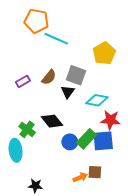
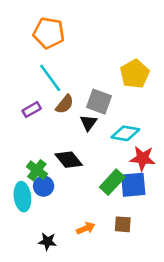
cyan line: (56, 39) -> (50, 78), moved, turned 30
blue circle: (70, 142) -> (44, 186), moved
orange arrow: (80, 177) -> (86, 228), moved

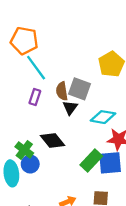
orange pentagon: (49, 33) -> (24, 41), moved
brown semicircle: (65, 104) -> (62, 91), moved, turned 132
purple rectangle: (32, 110) -> (35, 97), moved, turned -42

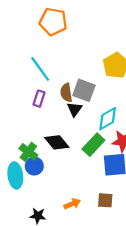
orange pentagon: (24, 41) -> (53, 22), moved
cyan diamond: (103, 117) -> (108, 119), turned -40
green rectangle: (91, 160) -> (93, 145), moved

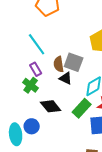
purple rectangle: (39, 99) -> (36, 69), turned -48
black triangle: (75, 109) -> (66, 78), turned -40
green cross: (28, 152) -> (31, 85), moved

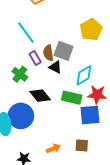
purple rectangle: (36, 69) -> (35, 58), moved
green rectangle: (82, 108) -> (72, 98), turned 60
blue circle: (32, 126) -> (21, 116), size x1.6

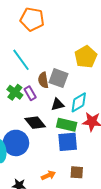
purple rectangle: (35, 58) -> (30, 93), moved
black triangle: (55, 67) -> (57, 104), moved, turned -40
green cross: (20, 74) -> (15, 92), moved
blue square: (90, 115) -> (68, 142), moved

